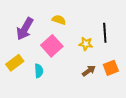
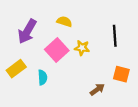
yellow star: (86, 44) -> (82, 48), moved
orange square: (111, 68) -> (121, 74), turned 35
brown arrow: (89, 71) -> (97, 89), moved

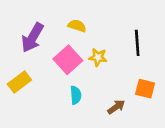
cyan semicircle: (42, 77) -> (76, 95), moved

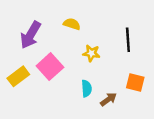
pink square: (68, 60) -> (50, 67), moved
cyan semicircle: (76, 95) -> (87, 88), moved

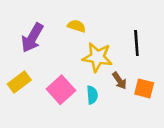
yellow star: (91, 53) -> (97, 57), size x1.6
pink square: (50, 67) -> (61, 90), moved
brown arrow: (108, 99) -> (119, 81), moved, turned 91

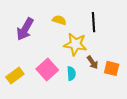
black line: (136, 43) -> (94, 22), moved
yellow rectangle: (19, 82) -> (15, 75), moved

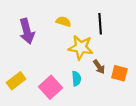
purple arrow: (25, 29) -> (27, 31), turned -45
pink square: (47, 69) -> (51, 87), moved

